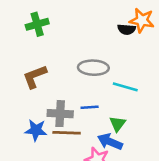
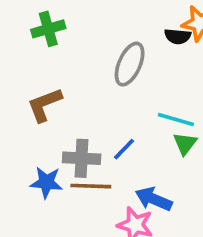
gray ellipse: (93, 68) -> (130, 64), moved, turned -68
blue line: (90, 107) -> (124, 149), turned -42
green triangle: (118, 124) -> (185, 144), moved

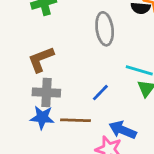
gray ellipse: (130, 64) -> (105, 29), turned -32
gray cross: (82, 158) -> (46, 93), moved

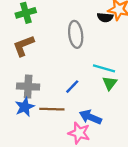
brown L-shape: (41, 59) -> (24, 46), moved
blue star: (42, 117) -> (25, 107), turned -30

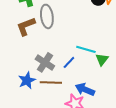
gray ellipse: (76, 34) -> (47, 16), moved
cyan line: (104, 68) -> (86, 49), moved
gray cross: (28, 87) -> (45, 62), moved, turned 30

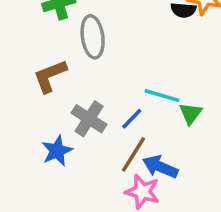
brown L-shape: (26, 26) -> (50, 76), moved
brown line: (51, 82) -> (134, 154), moved, turned -60

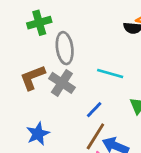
cyan line: (162, 96) -> (110, 74), moved
gray cross: (89, 119) -> (62, 83), moved

